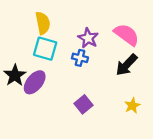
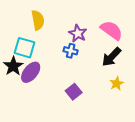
cyan square: (45, 49) -> (25, 48), moved
yellow star: (132, 106) -> (117, 84), moved

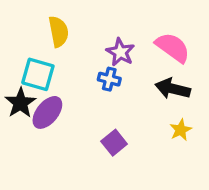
black arrow: (111, 57) -> (173, 89), turned 60

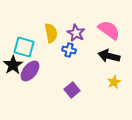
yellow semicircle: (59, 32) -> (51, 33), moved

